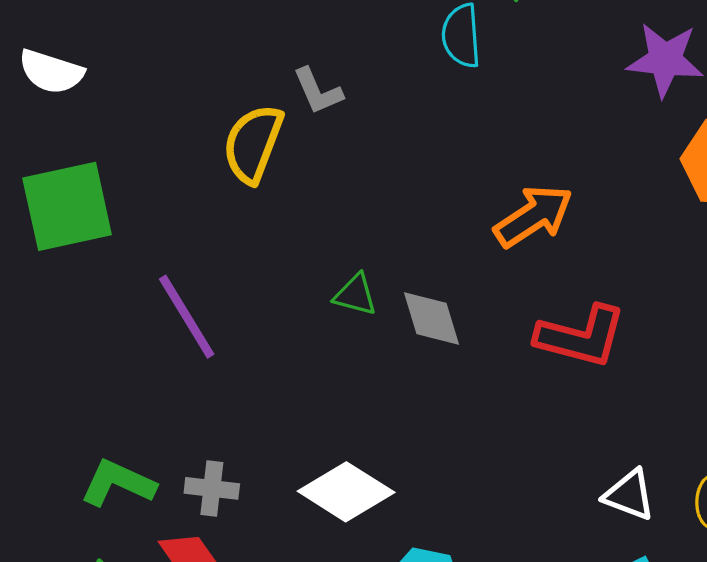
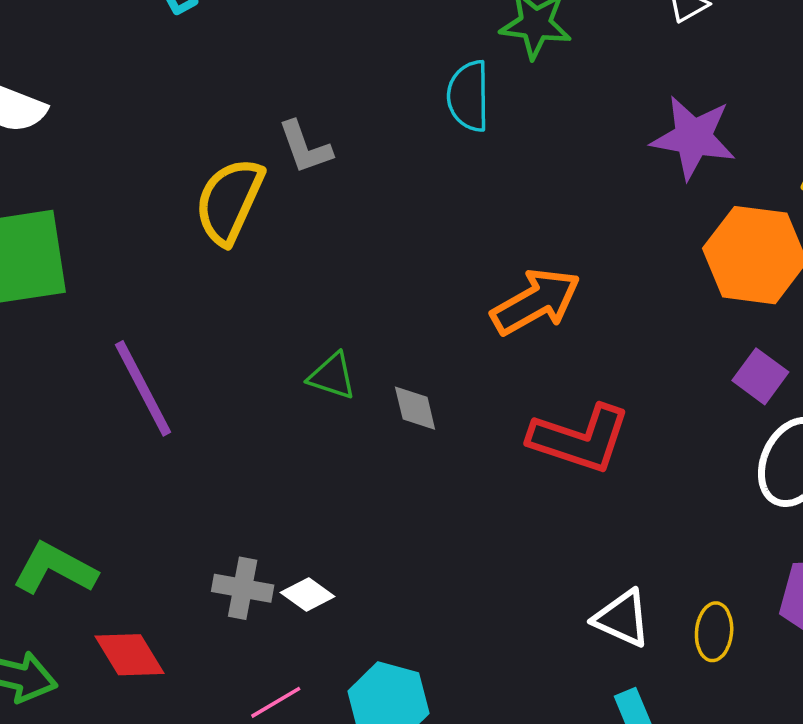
gray diamond: (432, 318) -> (415, 408), size x0.7
gray cross: (212, 488) -> (243, 588), moved
white diamond: (346, 492) -> (308, 595), size x0.5

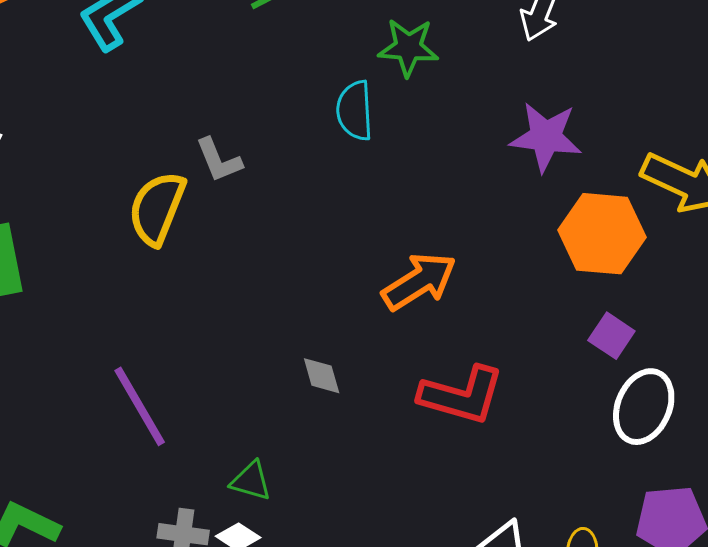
green triangle: (332, 376) -> (251, 481), moved
purple line: (143, 388) -> (140, 406), moved

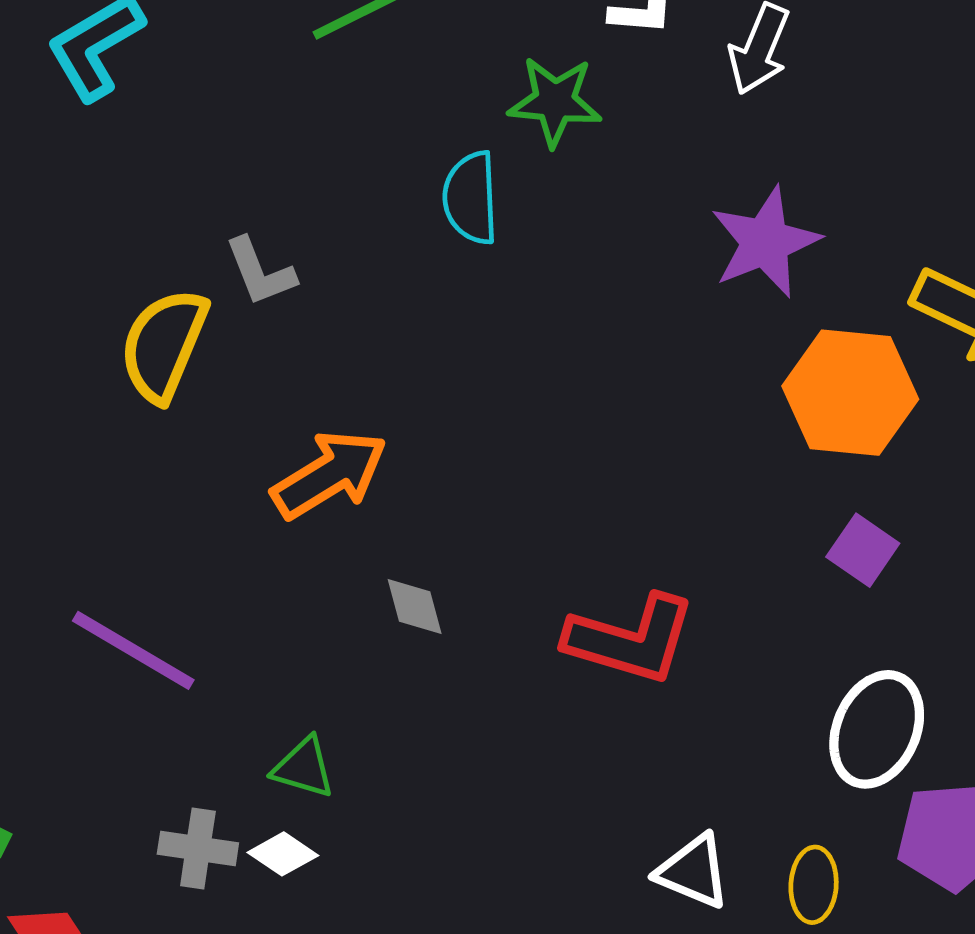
purple star: (546, 137) -> (765, 242), turned -30
orange arrow: (419, 281) -> (329, 475), moved
purple line: (140, 406) -> (133, 650), turned -30
white ellipse: (644, 407) -> (877, 729), moved

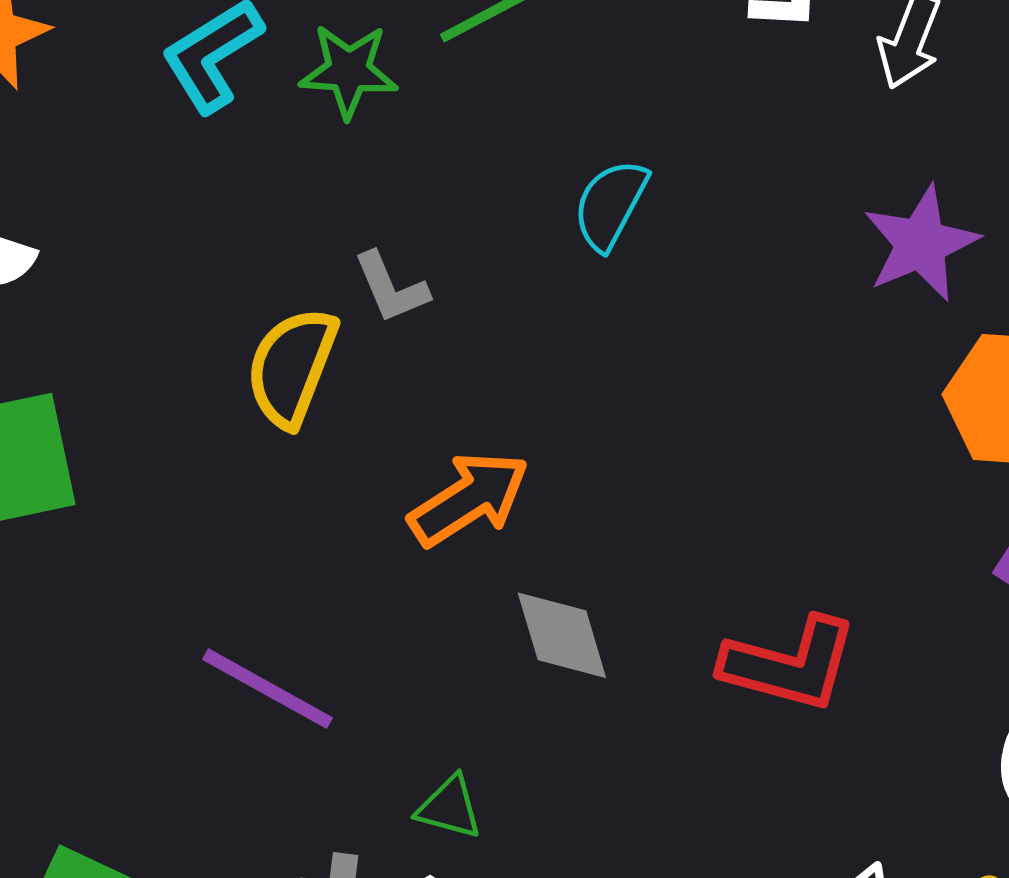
green star: (555, 101) -> (349, 71), moved
cyan semicircle: (471, 198) -> (610, 205), turned 32
gray diamond: (415, 606) -> (562, 635), size x1.5

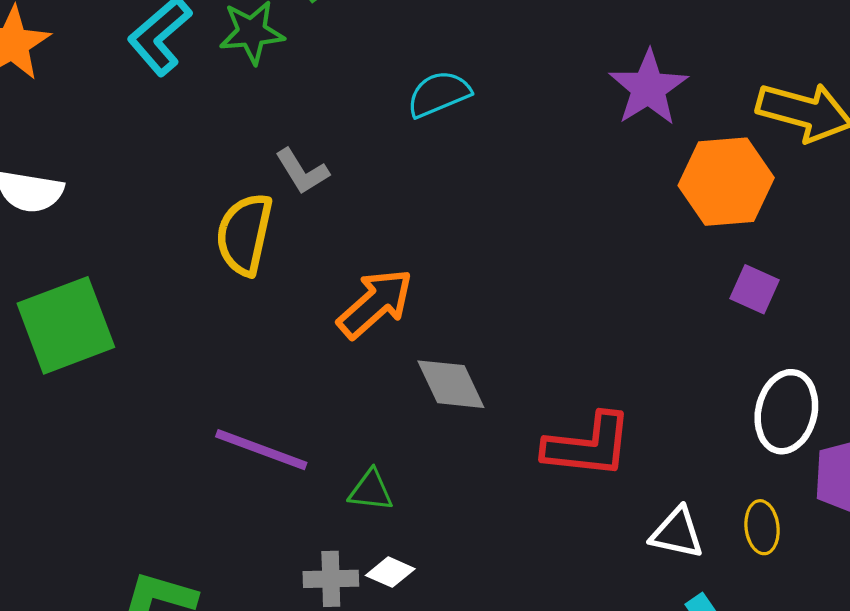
cyan semicircle: (610, 205) -> (439, 94), turned 48
red L-shape: (790, 664) -> (588, 446), moved
green triangle: (449, 807) -> (371, 490), moved

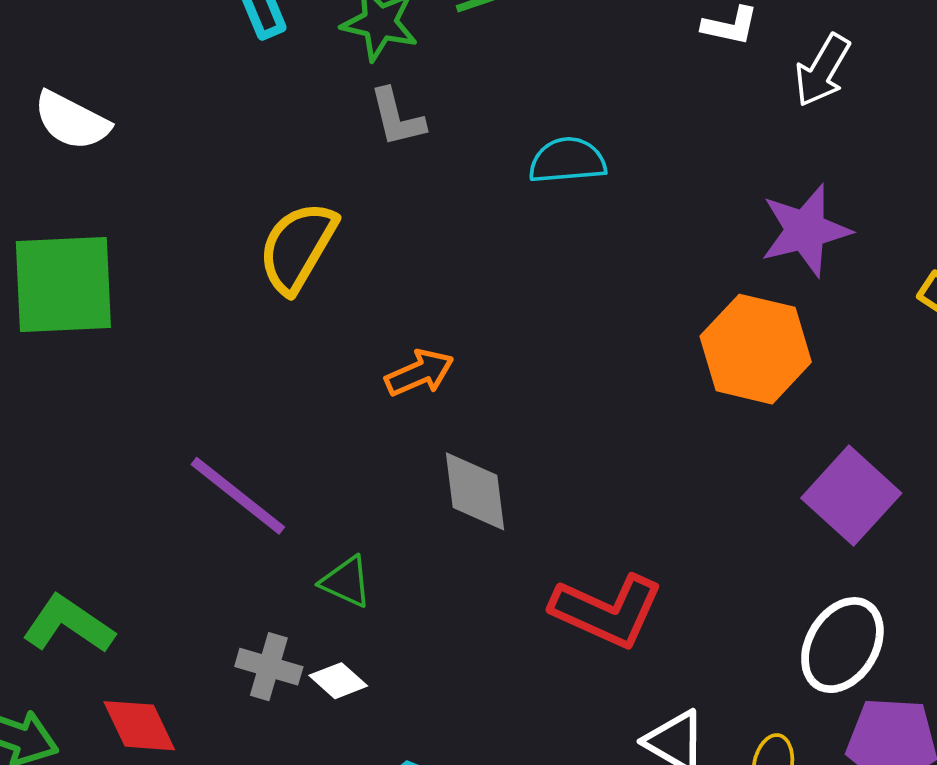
gray L-shape: (302, 171) -> (397, 117), moved
orange hexagon: (726, 182) -> (756, 349), moved
purple square: (754, 289) -> (851, 496), size x1.6
orange arrow: (375, 303) -> (420, 373), size x0.7

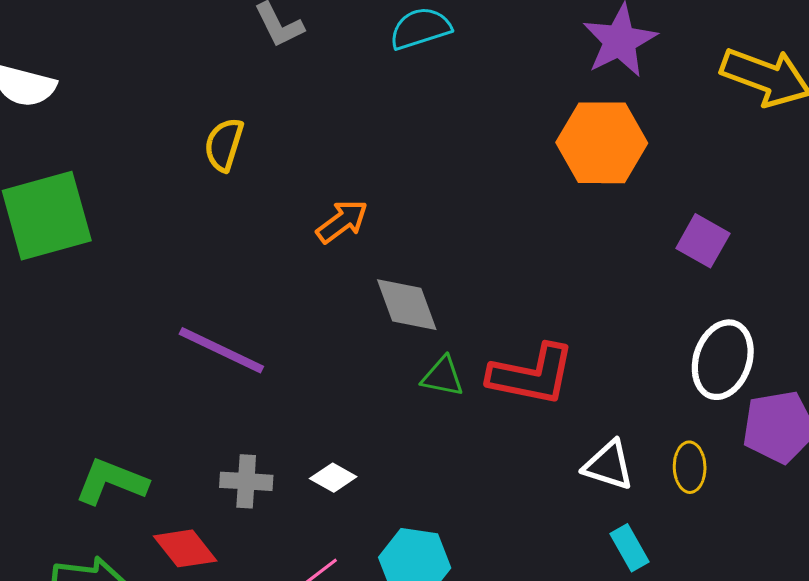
yellow semicircle: (297, 247) -> (224, 145), size x0.7
purple square: (851, 496) -> (703, 241), size x0.7
green triangle: (346, 582) -> (443, 377), moved
gray cross: (269, 667) -> (246, 481), moved

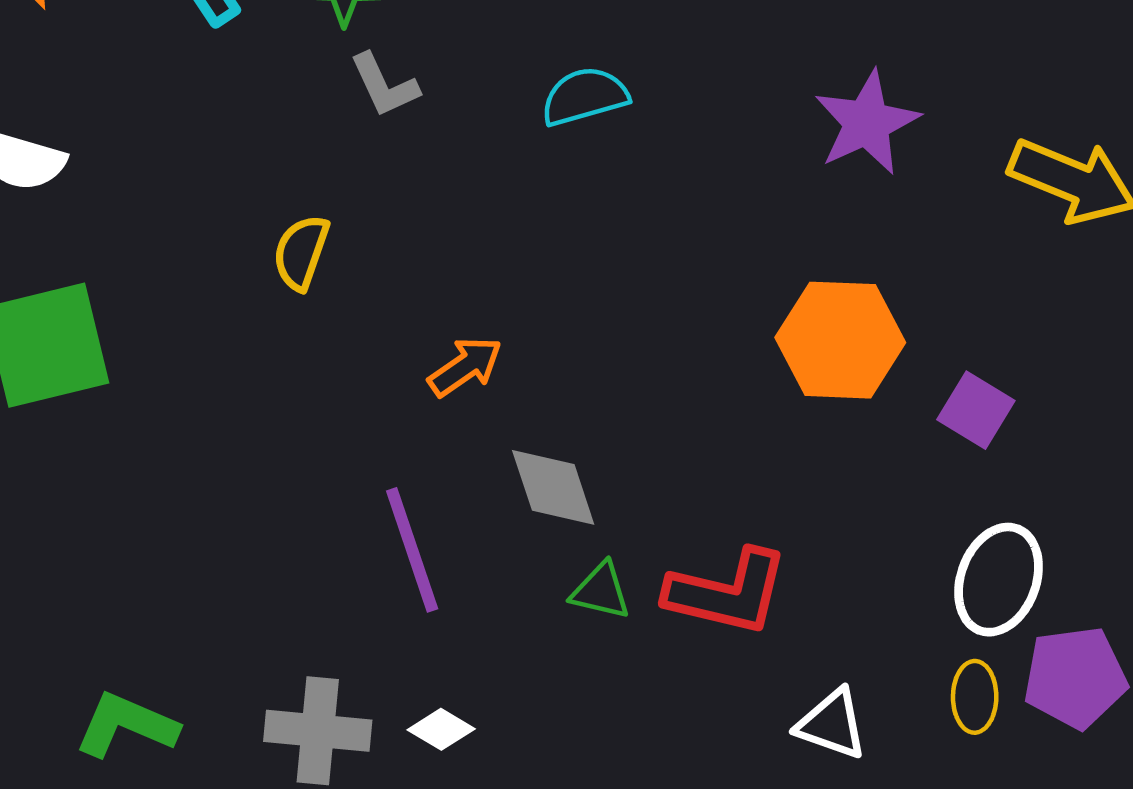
orange hexagon: (602, 143) -> (840, 340), moved
purple line: (221, 350) -> (412, 550), moved, turned 44
yellow ellipse: (690, 467) -> (975, 697), moved
gray cross: (246, 481) -> (318, 731), size x1.4

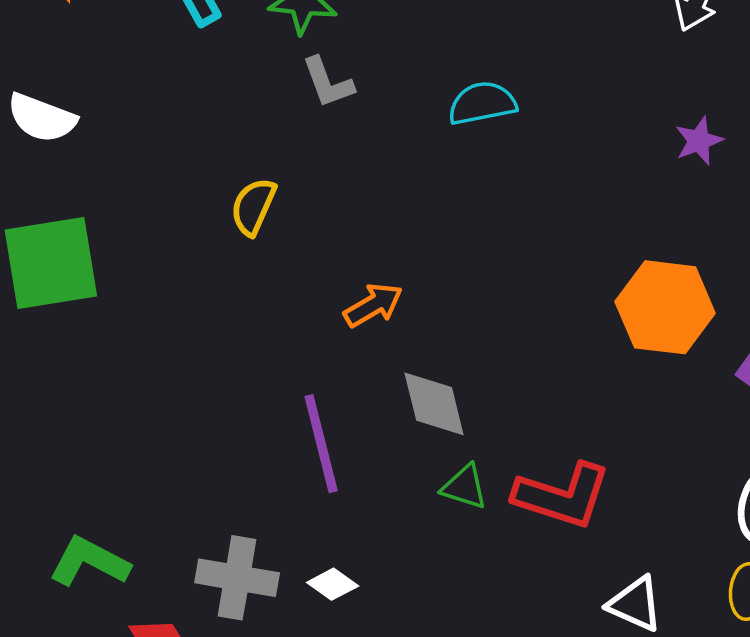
purple star: (867, 123) -> (699, 141), size x0.6

